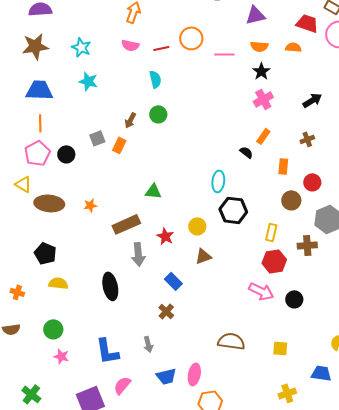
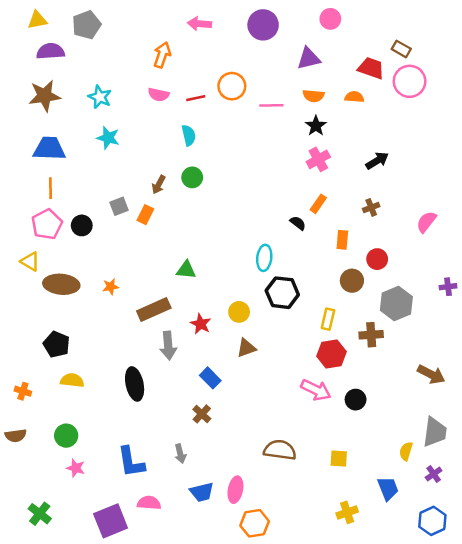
blue trapezoid: (321, 373) -> (388, 488), turned 60
pink semicircle: (122, 385) -> (149, 503), turned 54

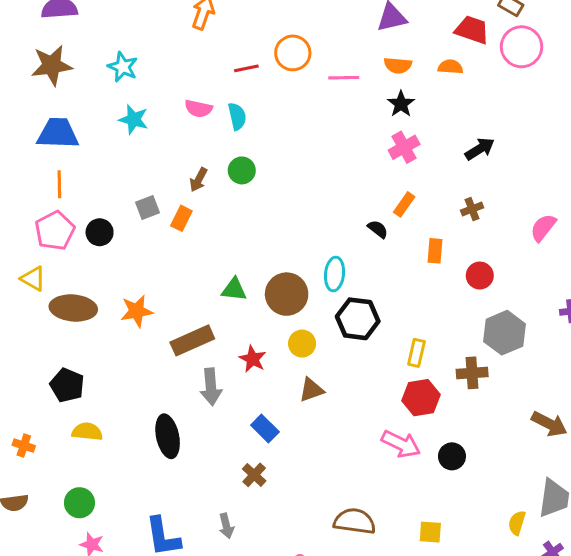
pink semicircle: (159, 95) -> (198, 109), moved
brown circle: (352, 281) -> (287, 294), moved, size x1.4
orange star: (111, 287) -> (137, 311), size x1.5

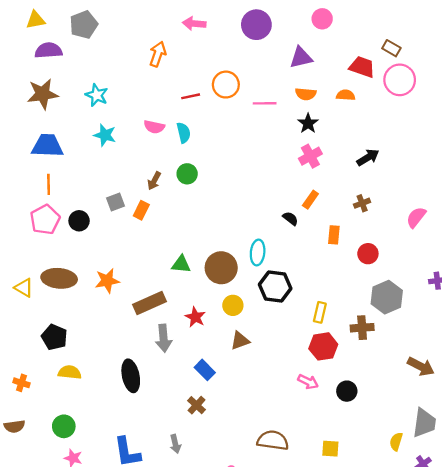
yellow triangle: (33, 279) -> (24, 288), moved
pink arrow: (401, 444) -> (308, 382), size x0.7

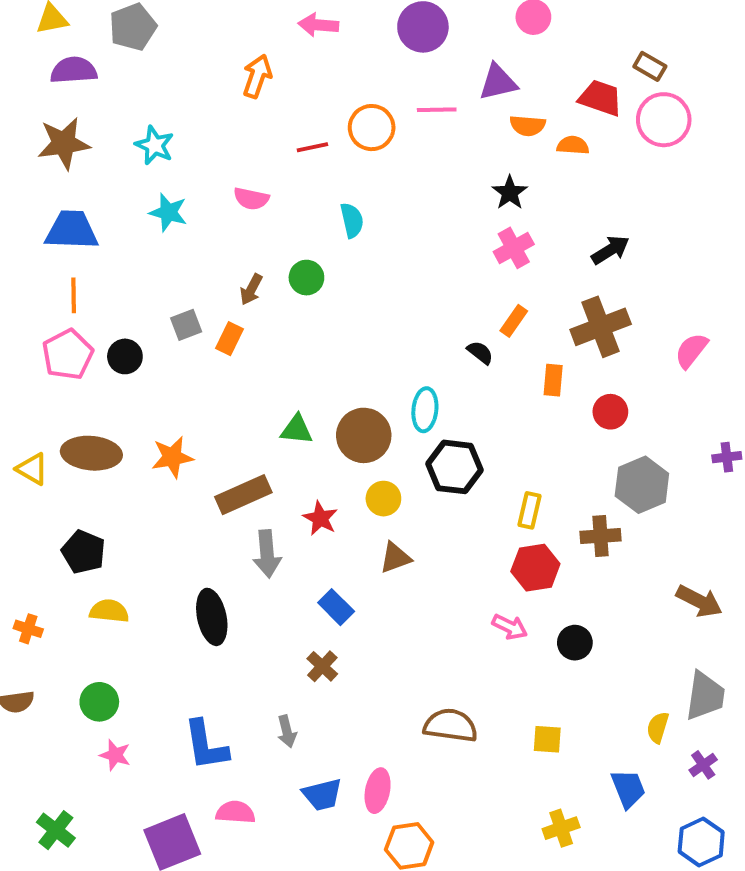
orange semicircle: (306, 94) -> (528, 126), moved
pink line: (265, 103) -> (437, 110), moved
cyan semicircle: (184, 133) -> (352, 220), moved
brown cross: (362, 203) -> (601, 327), size x2.0

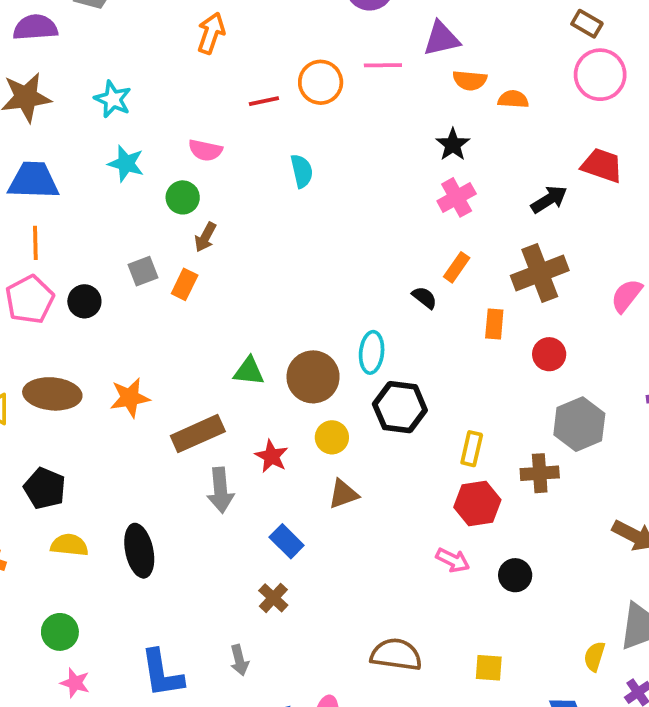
red trapezoid: (601, 98) -> (602, 165), moved
green circle: (306, 278) -> (183, 197), moved
black ellipse: (212, 617) -> (139, 551), moved

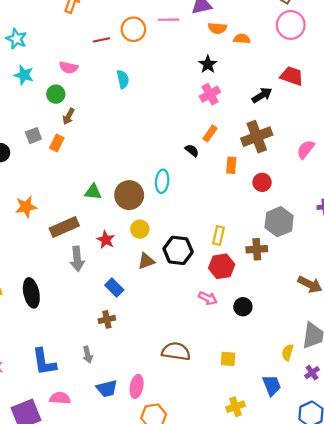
black hexagon: (400, 407) -> (178, 250), moved
brown cross: (273, 598) -> (107, 319), turned 35

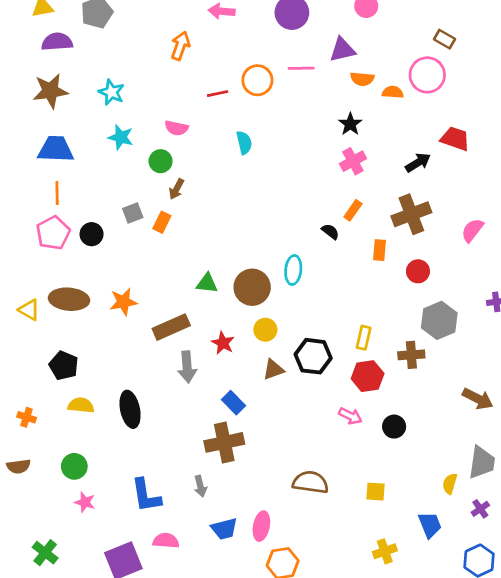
pink circle: (291, 25) -> (427, 75), moved
brown cross: (107, 319) -> (224, 442), size x1.8

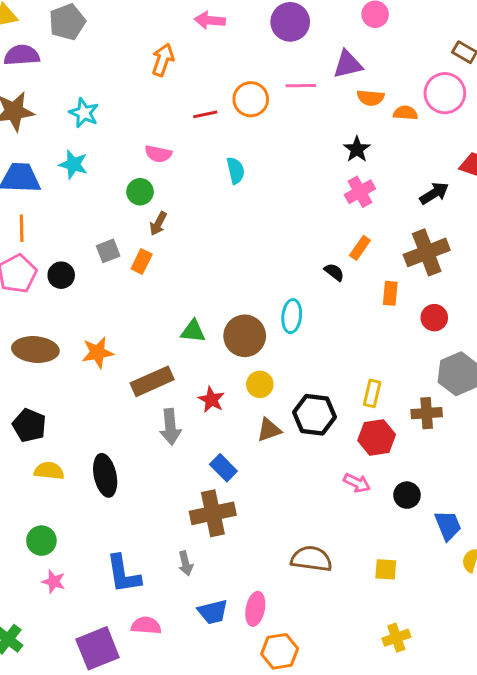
cyan star: (121, 137) -> (73, 164), moved
blue trapezoid: (430, 525) -> (448, 525), moved

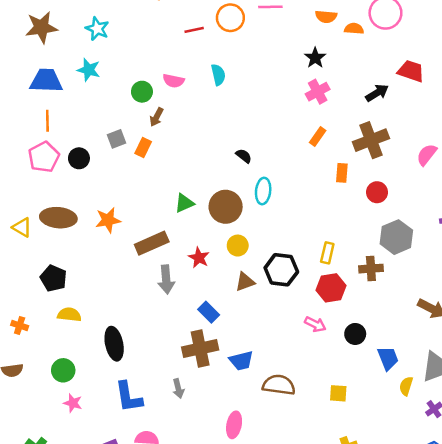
pink semicircle: (158, 154) -> (173, 81), moved
black semicircle: (334, 272) -> (244, 156), moved
green triangle: (193, 331) -> (184, 203), turned -30
black ellipse: (105, 475) -> (114, 344), moved
blue trapezoid: (213, 612) -> (241, 361), moved

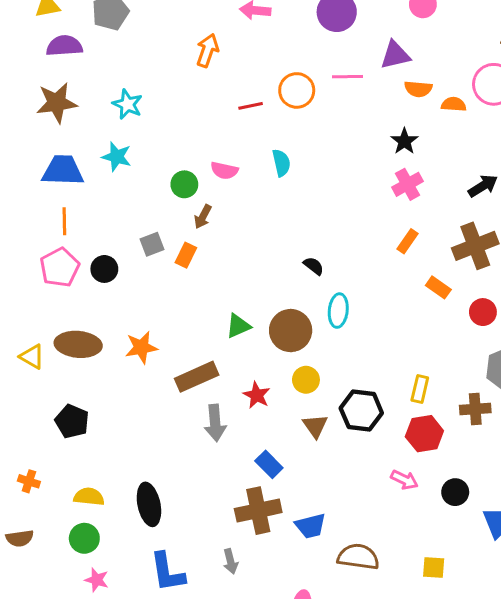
orange rectangle: (342, 173) -> (438, 287), turned -60
brown triangle: (245, 282) -> (315, 426), turned -45
yellow semicircle: (69, 315) -> (89, 497), moved

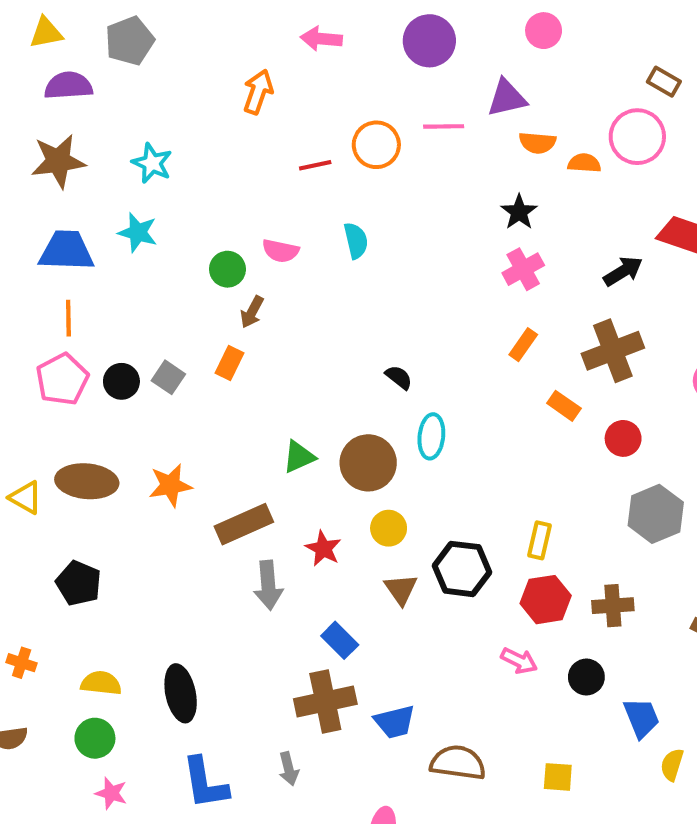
gray square: (152, 244) -> (168, 377), moved, turned -35
brown cross: (475, 409) -> (613, 606), moved

